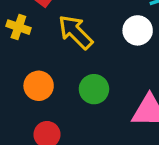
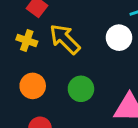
yellow cross: (18, 27) -> (27, 41), moved

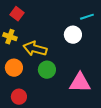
yellow arrow: (65, 39) -> (35, 49), moved, turned -30

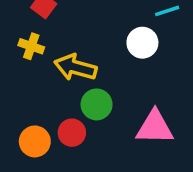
orange circle: (14, 68) -> (35, 141), moved
red circle: (19, 97) -> (72, 133), moved

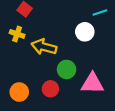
green circle: (97, 104) -> (67, 69), moved
red circle: (72, 133) -> (50, 89), moved

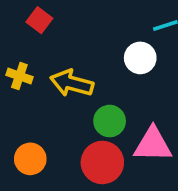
yellow cross: (17, 34) -> (19, 76), moved
red circle: (50, 89) -> (102, 162), moved, size x1.5

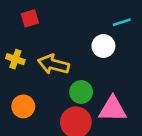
red square: (39, 20) -> (30, 18), turned 36
orange circle: (30, 159) -> (23, 106), moved

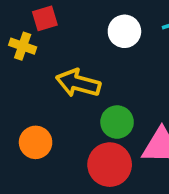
white circle: (103, 46) -> (124, 31), moved
yellow cross: (15, 59) -> (23, 46), moved

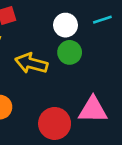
green circle: (117, 122) -> (70, 52), moved

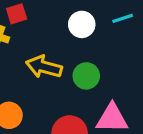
green circle: (70, 52) -> (86, 76), moved

